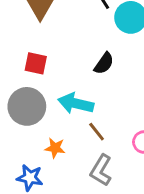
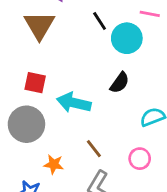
black semicircle: (104, 63) -> (120, 83), moved
cyan arrow: (76, 103) -> (74, 103), moved

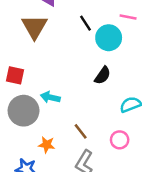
red square: (35, 83) -> (15, 75), moved
cyan arrow: (74, 103) -> (50, 97), moved, size x0.7

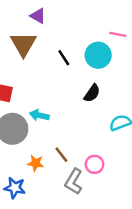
black line: (86, 23) -> (64, 58), moved
brown line: (81, 131) -> (61, 155), moved
pink circle: (120, 140) -> (94, 164), moved

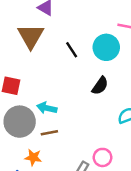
brown line: (61, 155) -> (49, 133), moved, turned -63
orange star: (36, 163) -> (33, 157), moved

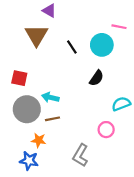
pink circle: (103, 157) -> (106, 130), moved

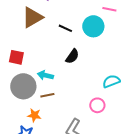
brown triangle: (36, 35) -> (32, 17), turned 30
black line: (72, 47) -> (65, 28), turned -32
black semicircle: (96, 78) -> (72, 56), moved

